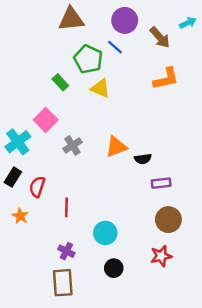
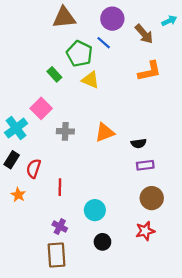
gray cross: (72, 145) -> (65, 131), turned 35
black semicircle: (143, 159) -> (139, 143), moved

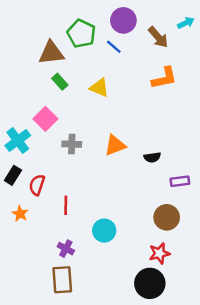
brown triangle: (64, 18) -> (51, 53), moved
green pentagon: (80, 54) -> (81, 34), moved
purple rectangle: (145, 165) -> (180, 181), moved
black circle: (102, 242) -> (150, 283), moved, size x1.6

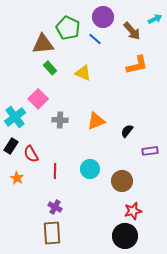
black semicircle: (152, 157) -> (127, 131), turned 136
red semicircle: (37, 185) -> (31, 154), turned -48
brown circle: (167, 217) -> (122, 181), moved
cyan circle: (104, 231) -> (90, 169), moved

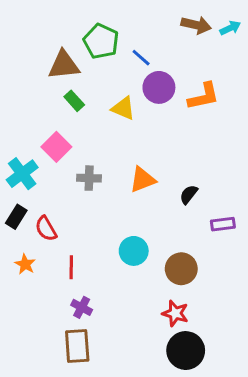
purple circle: (103, 17) -> (159, 87), moved
brown arrow: (132, 31) -> (196, 25), moved, turned -36
red line: (55, 171) -> (71, 267), moved
red star: (133, 211) -> (175, 313), moved, turned 30

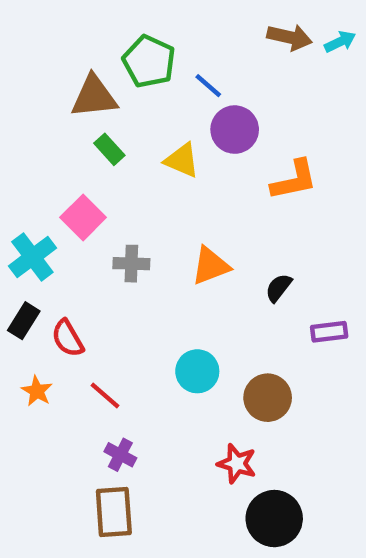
orange L-shape: (204, 96) -> (294, 180), moved
red line: (71, 267) -> (105, 395), turned -50
red star: (175, 313) -> (237, 464), moved

